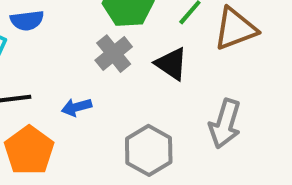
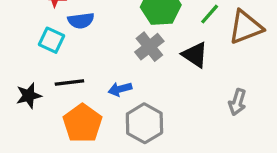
gray arrow: (225, 124) -> (237, 102), size x0.7
gray hexagon: (149, 150) -> (144, 123), moved

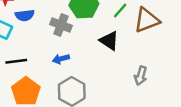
gray cross: (149, 47) -> (61, 25), moved, turned -30
blue arrow: (120, 89) -> (61, 59), moved

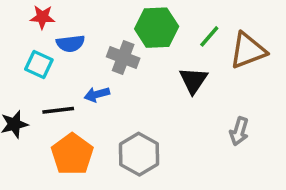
black triangle: (109, 41) -> (193, 80), turned 30
blue arrow: (61, 59) -> (97, 94), moved

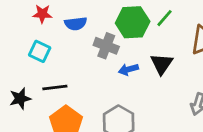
green line: (209, 36) -> (164, 18), moved
blue semicircle: (70, 43) -> (76, 24), moved
blue arrow: (97, 94) -> (128, 69), moved

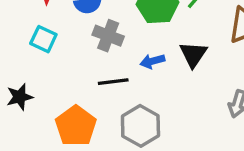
gray cross: (106, 46) -> (108, 36), moved
black line: (55, 87) -> (113, 82), moved

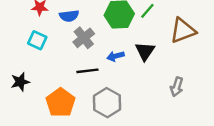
gray cross: (108, 36) -> (84, 38), turned 30

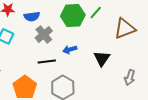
black triangle: (145, 51) -> (102, 58), moved
gray arrow: (177, 87) -> (130, 77), moved

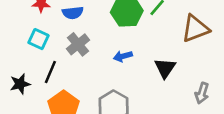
gray cross: (44, 34) -> (78, 44), moved
black line: (47, 61) -> (50, 72), moved, turned -60

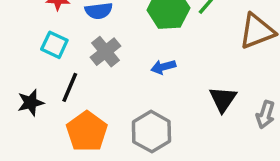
black triangle: (165, 68) -> (223, 99), moved

